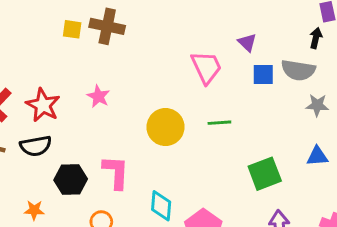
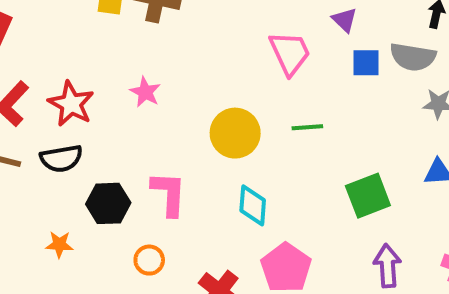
cyan diamond: (161, 206) -> (253, 205), moved

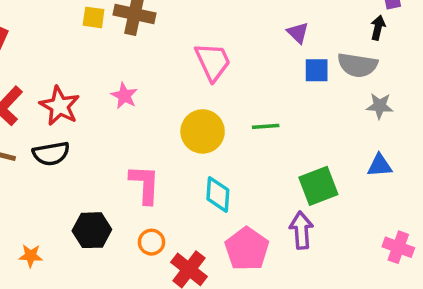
pink trapezoid: (290, 53) -> (213, 62), moved
black hexagon: (108, 203) -> (92, 230), moved
orange star: (59, 244) -> (31, 256), moved
orange circle: (149, 260) -> (151, 242), moved
purple arrow: (387, 266) -> (301, 230), moved

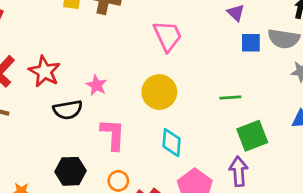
pink star: (124, 96) -> (96, 85), moved
green line: (266, 126) -> (230, 97), moved
black semicircle: (51, 154) -> (68, 110), moved

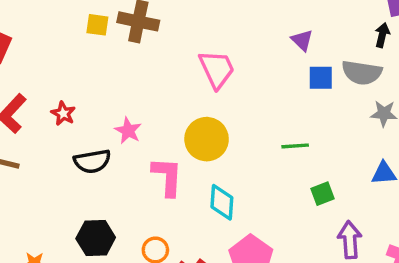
red star: (44, 71) -> (63, 114), size x0.6
pink L-shape: (113, 134) -> (167, 177), moved
green square: (252, 136) -> (323, 194), size x0.6
purple arrow: (239, 171) -> (350, 240), moved

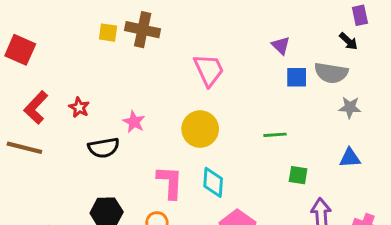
black arrow: (382, 35) -> (348, 41), turned 120
pink L-shape: (167, 177) -> (170, 182), moved
green square: (323, 194) -> (298, 175), turned 30

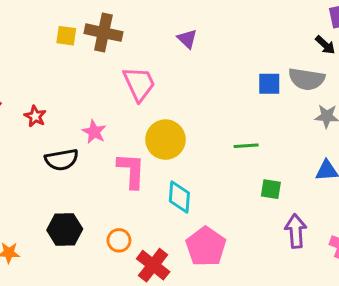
purple triangle: (281, 46) -> (187, 39), moved
pink trapezoid: (209, 70) -> (139, 84), moved
pink L-shape: (170, 182) -> (131, 171), moved

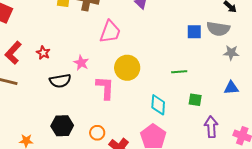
pink trapezoid: (139, 84) -> (110, 32), turned 45
cyan diamond: (179, 197) -> (158, 105), moved

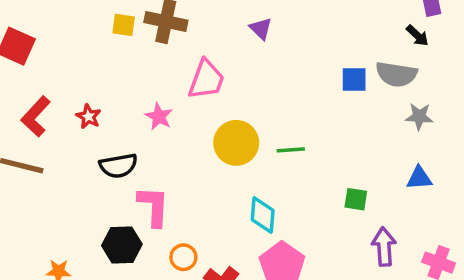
pink star: (81, 63) -> (159, 116), moved
green line: (179, 72) -> (291, 150), moved
pink L-shape: (105, 88) -> (154, 206), moved
cyan diamond: (158, 105) -> (263, 215), moved

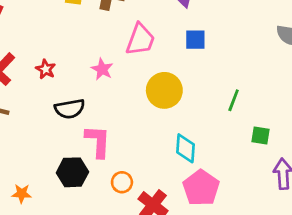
blue square: (354, 80) -> (195, 40), moved
green line: (291, 150) -> (234, 100), moved, turned -65

